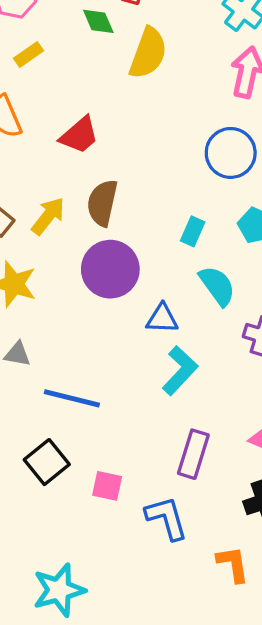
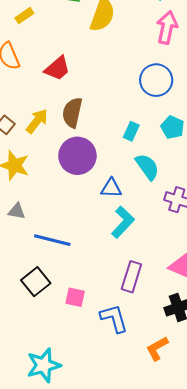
orange L-shape: (233, 564) -> (157, 348), turned -110

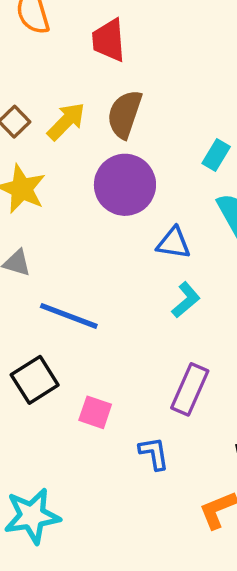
red trapezoid: (57, 68) -> (109, 40), turned 120
cyan L-shape: (123, 222) -> (186, 300), size x0.7
blue L-shape: (114, 318) -> (154, 453), size x0.7

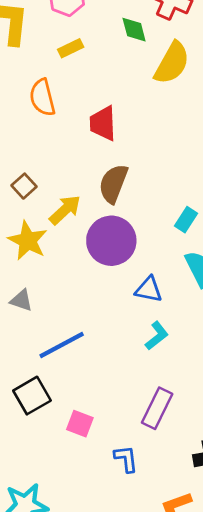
yellow arrow: (66, 121) -> (65, 210), moved
blue line: (69, 316) -> (62, 345), turned -51

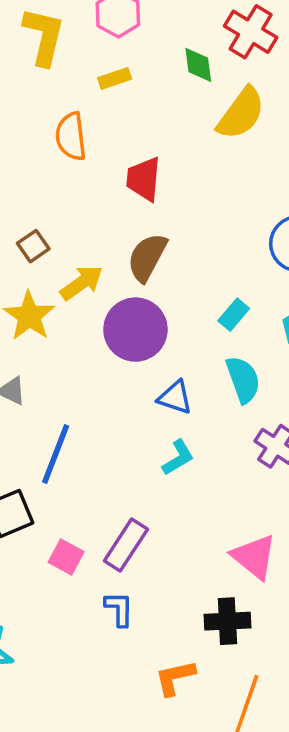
blue line: (62, 345) -> (56, 454), turned -48
purple rectangle: (157, 408) -> (126, 545), moved

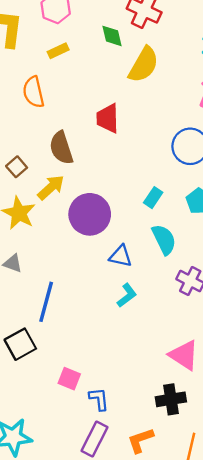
red trapezoid: (144, 179) -> (108, 118), moved
brown semicircle: (147, 257) -> (61, 148), moved, turned -40
purple rectangle: (126, 545) -> (94, 439), moved
pink square: (66, 557) -> (69, 379), moved

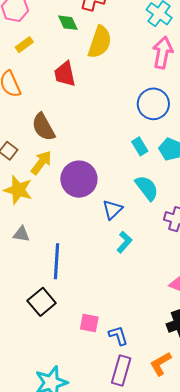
red trapezoid: (108, 118) -> (65, 74), moved
cyan rectangle: (153, 198) -> (140, 146), moved, turned -54
blue triangle: (121, 256) -> (112, 210), turned -45

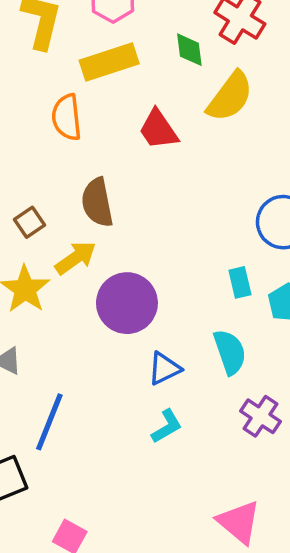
yellow rectangle: (24, 45) -> (109, 62), size x1.8
red trapezoid: (65, 74) -> (158, 129), turned -40

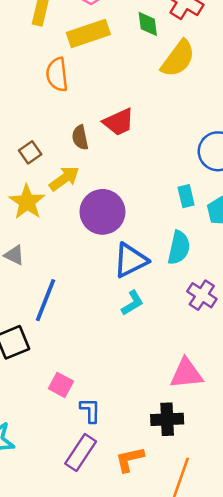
red trapezoid: (158, 129) -> (119, 122), moved, turned -80
brown semicircle: (97, 202) -> (80, 137), size x0.7
cyan semicircle: (230, 352) -> (179, 248), turned 32
blue triangle: (164, 369) -> (130, 260), size x1.4
pink triangle: (239, 522) -> (186, 374), turned -45

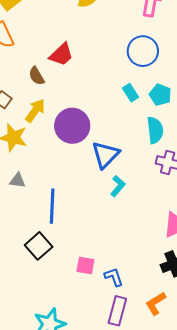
cyan semicircle: (179, 248) -> (155, 130), moved

